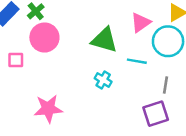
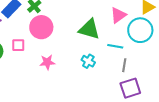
gray line: (166, 85) -> (124, 65), moved
pink star: (48, 109) -> (47, 62), moved, size x0.7

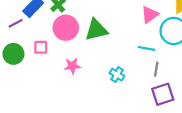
green triangle: (89, 29) -> (96, 30), moved, turned -30
cyan cross: (88, 61) -> (117, 75), moved

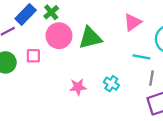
pink triangle: (150, 15) -> (133, 22), moved
pink star: (72, 66) -> (78, 87), moved

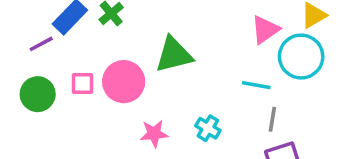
pink triangle: (133, 22) -> (265, 30), moved
pink circle: (59, 36) -> (124, 82), moved

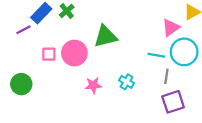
pink triangle: (265, 30) -> (171, 28), moved
cyan circle: (301, 57) -> (184, 52), moved
green circle: (38, 94) -> (21, 84), moved

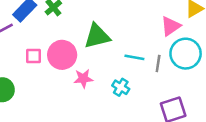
cyan line: (156, 55) -> (134, 57), moved
gray line: (166, 76) -> (158, 64), moved
pink star: (93, 85) -> (83, 79), moved

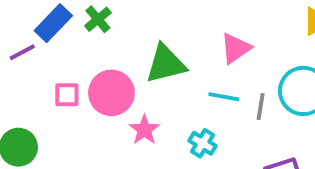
pink triangle: (171, 26) -> (235, 48), moved
pink star: (83, 79) -> (144, 130), turned -30

